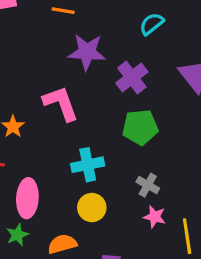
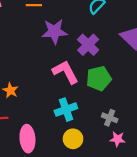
pink L-shape: (61, 103) -> (65, 72), moved

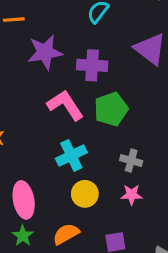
purple cross: (88, 45) -> (92, 65), turned -35
pink star: (117, 139) -> (132, 195), moved

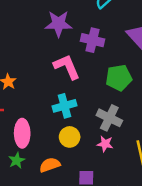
green pentagon: (111, 109) -> (119, 78), moved
gray cross: (131, 161) -> (109, 118), size x1.5

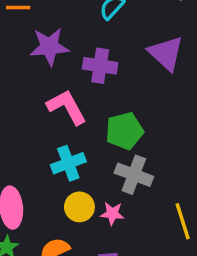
green pentagon: (119, 78) -> (124, 131), moved
pink star: (105, 144) -> (112, 214), moved

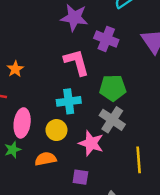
yellow circle: (79, 207) -> (56, 130), moved
pink star: (112, 214) -> (91, 143), size x1.5

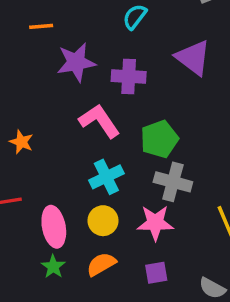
orange star: (15, 69) -> (21, 142), moved

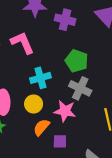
pink L-shape: (99, 121) -> (22, 43), moved
green pentagon: (159, 139) -> (77, 61), turned 30
orange semicircle: (101, 264) -> (41, 127), moved, turned -30

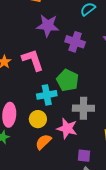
green pentagon: (77, 61) -> (68, 80), moved
gray cross: (80, 88) -> (83, 108), turned -30
purple square: (60, 141) -> (84, 156), moved

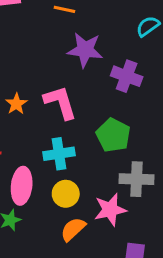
cyan cross: (47, 95) -> (59, 154), moved
pink star: (67, 128) -> (110, 210), turned -30

